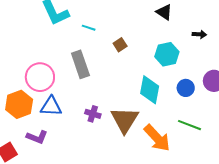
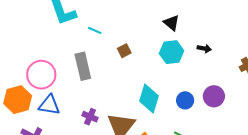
cyan hexagon: (167, 54) -> (172, 52), moved

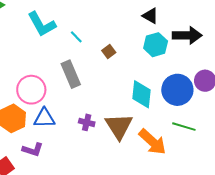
cyan line: (95, 30) -> (76, 37), turned 32
black arrow: (204, 49) -> (187, 35), size x2.0
blue circle: (185, 100) -> (177, 90), size x1.8

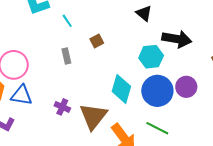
cyan hexagon: (156, 45) -> (151, 57), moved
gray rectangle: (71, 74) -> (66, 56), moved, size x0.6

